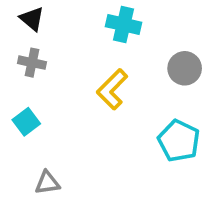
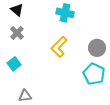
gray cross: (32, 63) -> (17, 33), turned 32
gray circle: (185, 68) -> (97, 48), moved

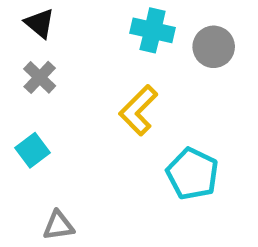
gray circle: (97, 48) -> (214, 47), moved
cyan pentagon: (94, 74) -> (192, 174), moved

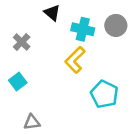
black triangle: (40, 23) -> (52, 13), moved
cyan cross: (153, 30) -> (83, 29), moved

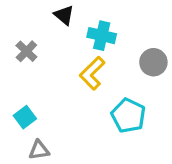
gray circle: (116, 25) -> (153, 62), moved
cyan square: (18, 81) -> (25, 117), moved

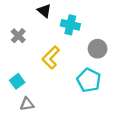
gray circle: (153, 62) -> (98, 49), moved
yellow L-shape: (92, 73) -> (51, 57), moved

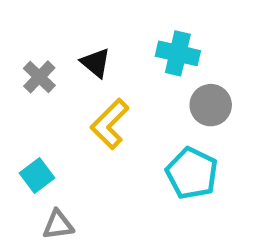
black triangle: (44, 11) -> (96, 63), moved
cyan cross: (70, 25) -> (178, 53), moved

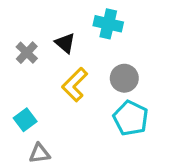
cyan cross: (178, 53) -> (108, 24), moved
gray circle: (211, 105) -> (124, 78), moved

